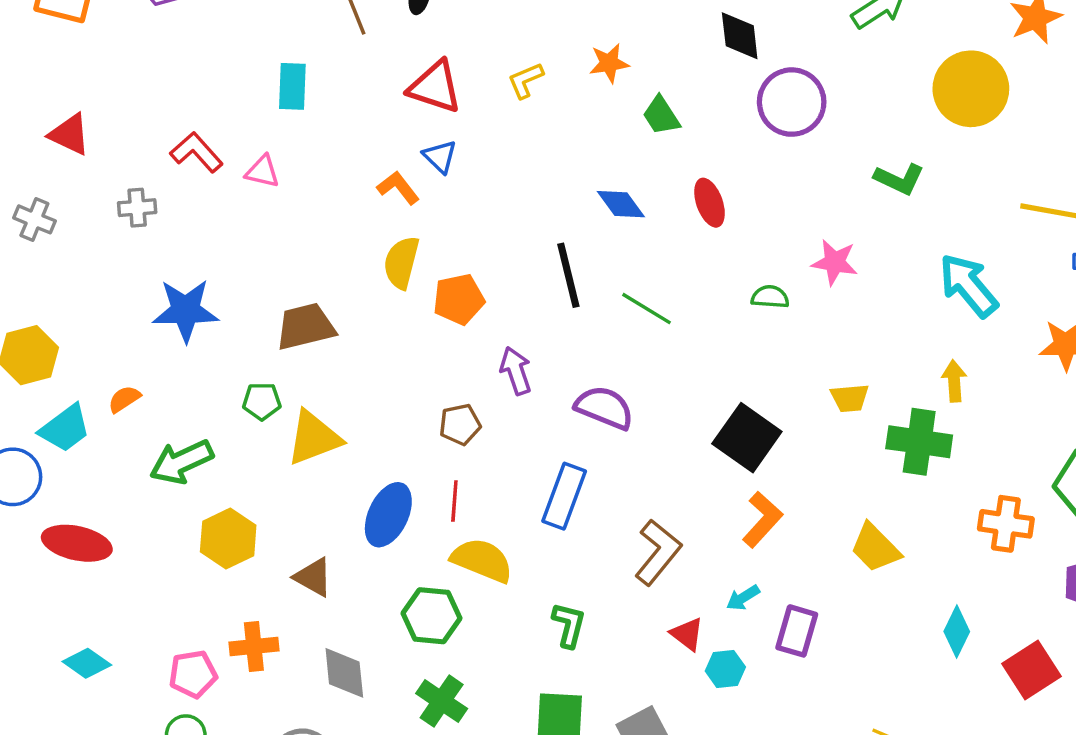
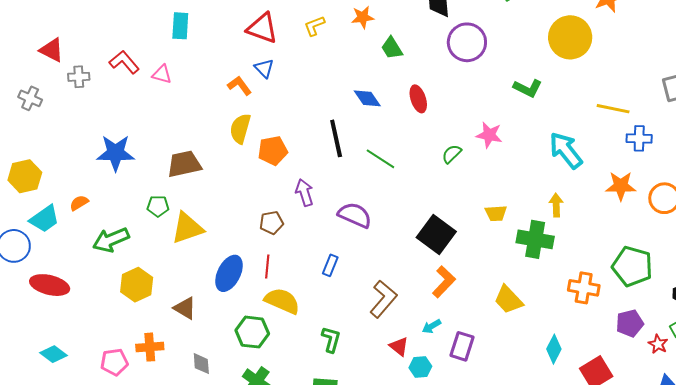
gray cross: (137, 208) -> (79, 77), moved
green semicircle: (770, 297) -> (452, 154), turned -50
blue rectangle: (564, 496) -> (330, 265), size x0.6
gray diamond: (344, 673) -> (201, 364), size x0.7

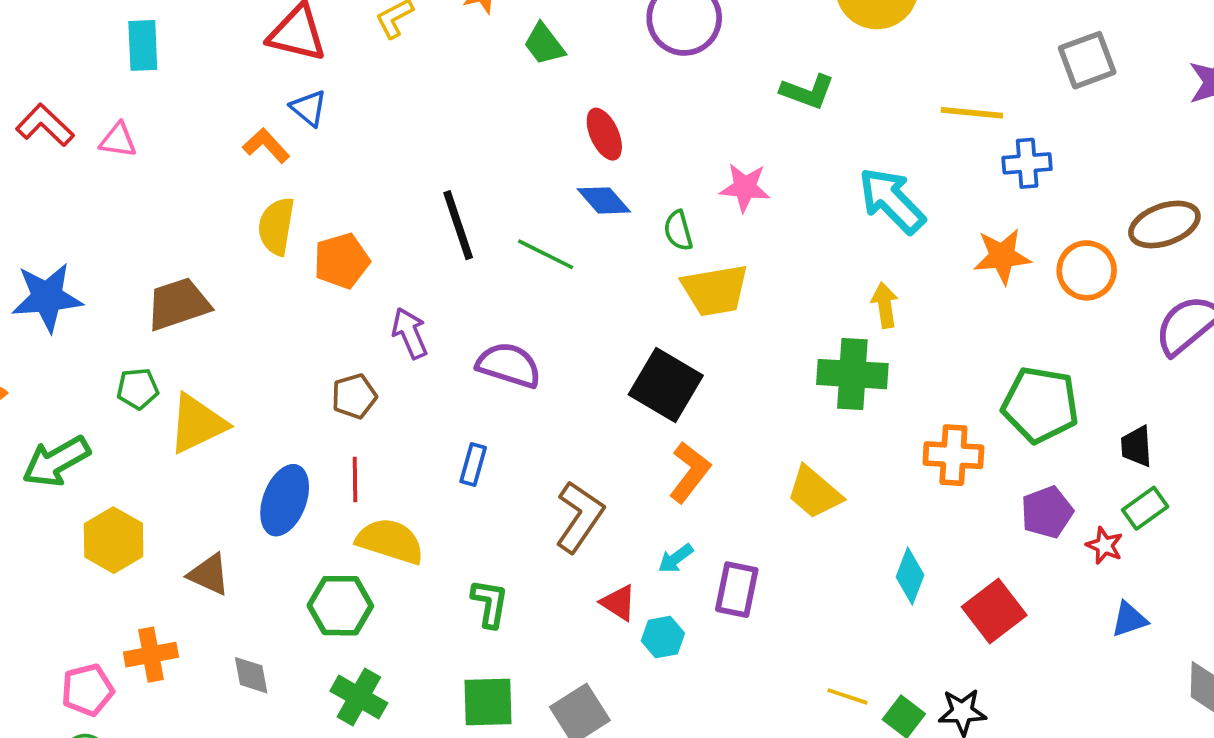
blue diamond: (367, 98) -> (604, 200), moved
green semicircle: (452, 154) -> (678, 231), turned -55
yellow trapezoid: (496, 213) -> (715, 290), moved, size x1.6

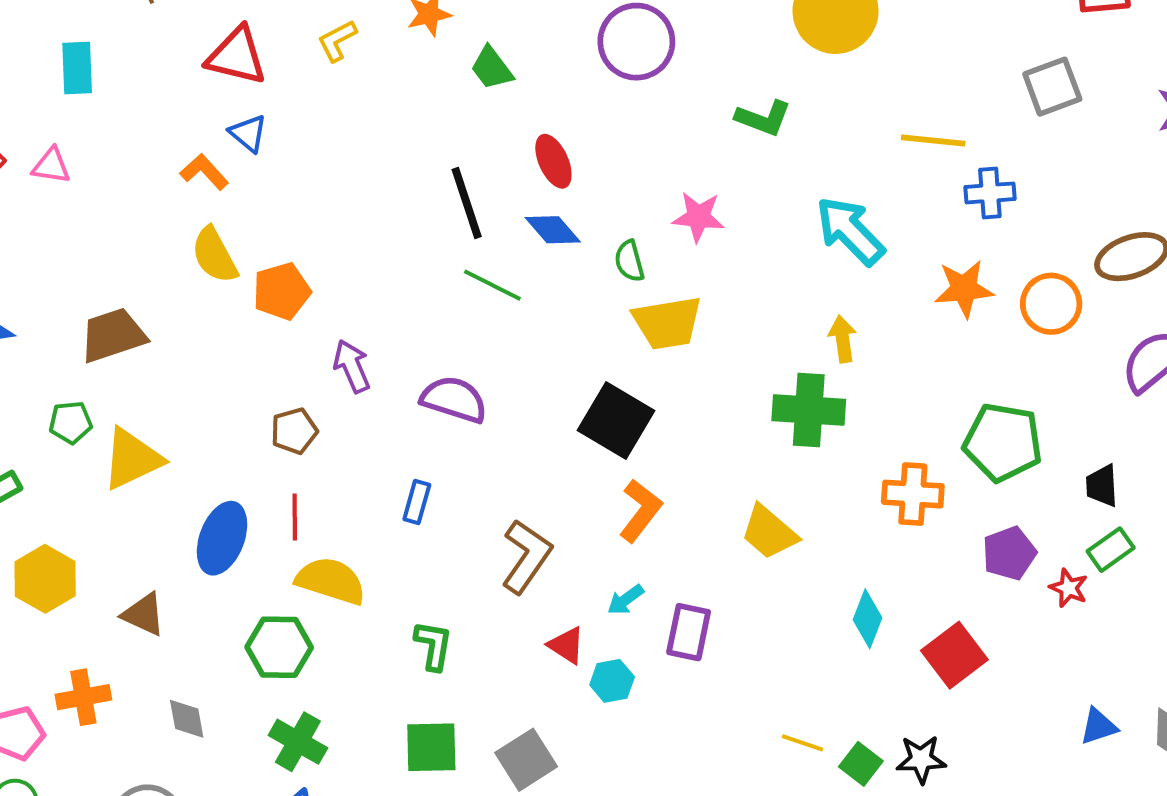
black line: (458, 225) -> (467, 203), moved
yellow semicircle: (276, 226) -> (214, 255), turned -38
blue triangle: (1129, 619) -> (1098, 726), moved

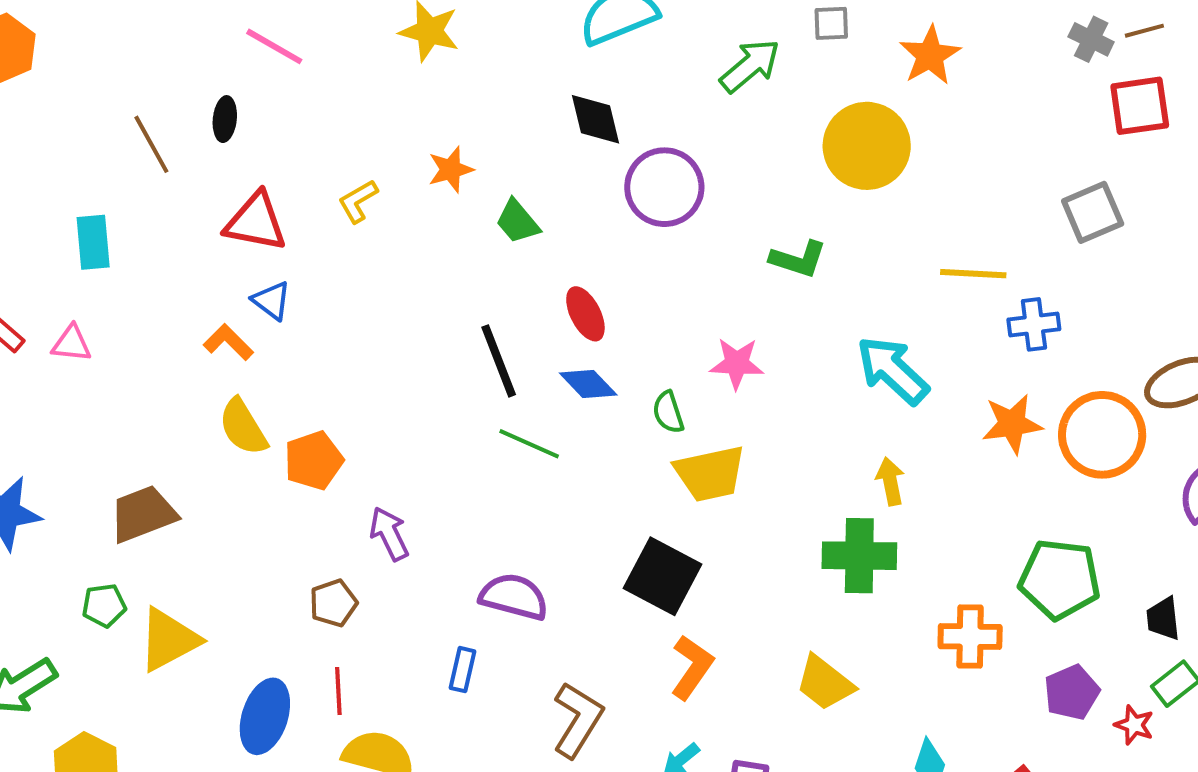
orange circle: (1051, 304) -> (1102, 435), size x1.4
purple semicircle: (454, 399) -> (514, 597), moved

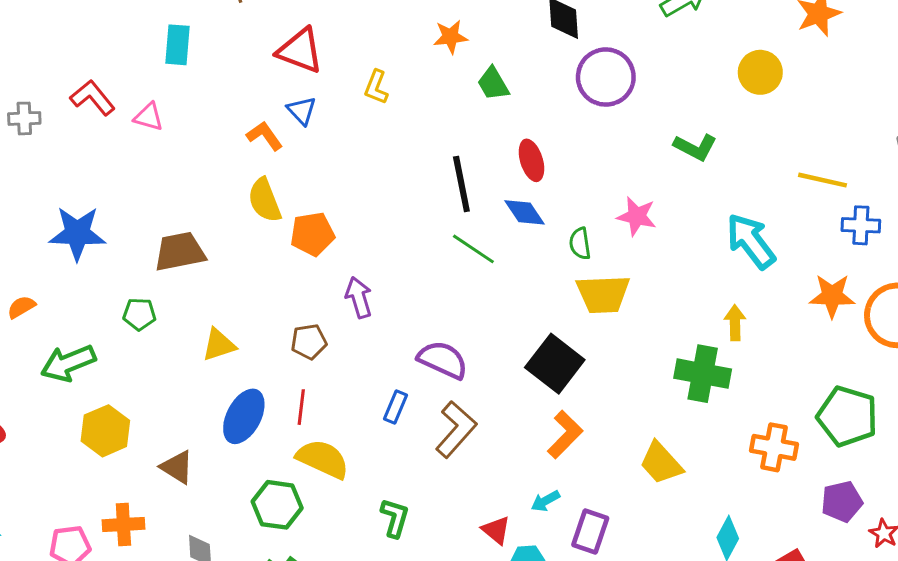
yellow circle: (867, 146) -> (760, 72), size x0.7
yellow L-shape: (358, 201) -> (376, 87), moved, turned -48
yellow triangle: (169, 640) -> (219, 345), moved, size x0.7
brown L-shape: (578, 720) -> (456, 429), moved

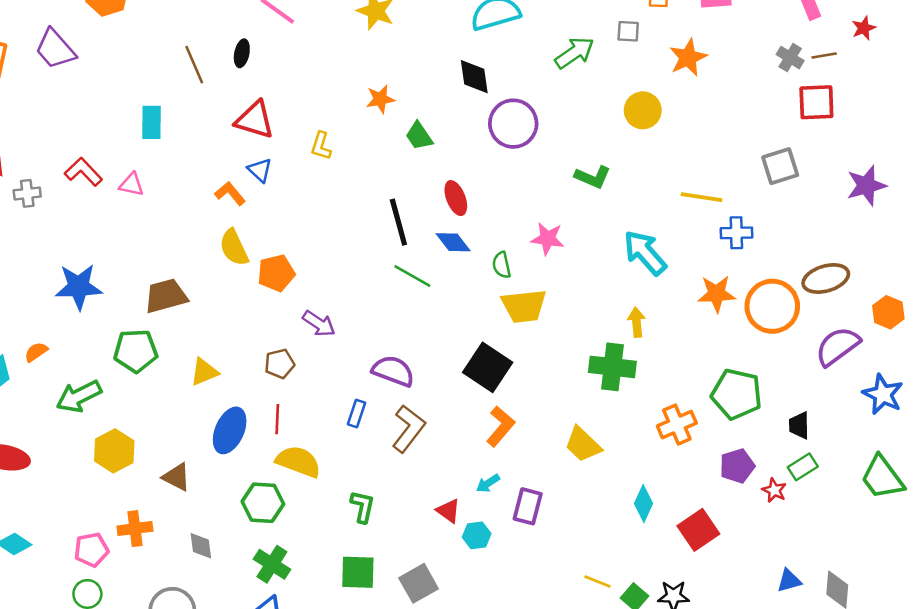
purple arrow: (359, 297) -> (319, 324), turned 144
green pentagon: (139, 314) -> (136, 351), size x1.6
orange cross: (774, 447) -> (677, 425), turned -30

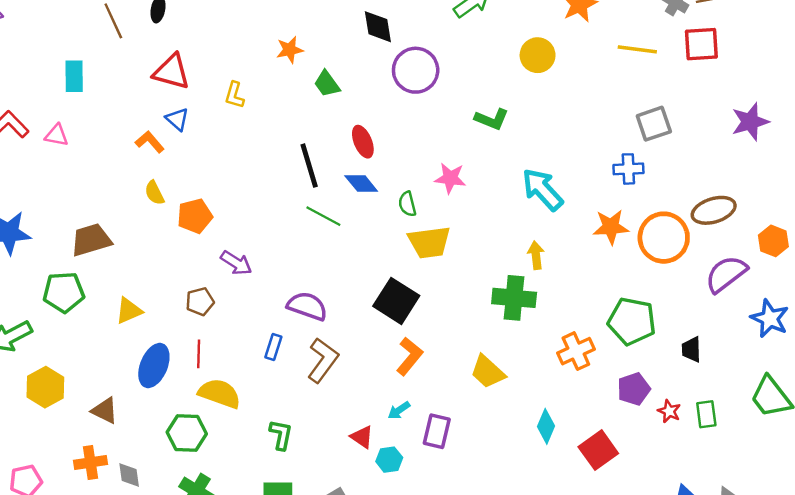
gray square: (780, 166) -> (654, 124), moved
yellow line: (702, 197) -> (637, 49), moved
yellow semicircle: (234, 248) -> (154, 193), size x0.7
green rectangle: (803, 467) -> (706, 414), moved, turned -64
orange cross: (135, 529) -> (90, 462), moved

